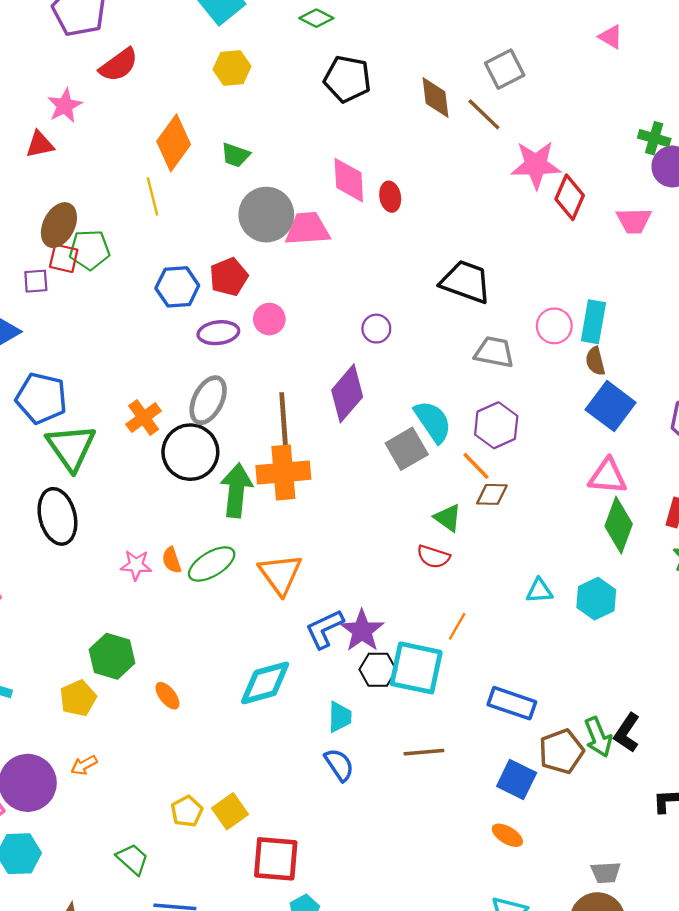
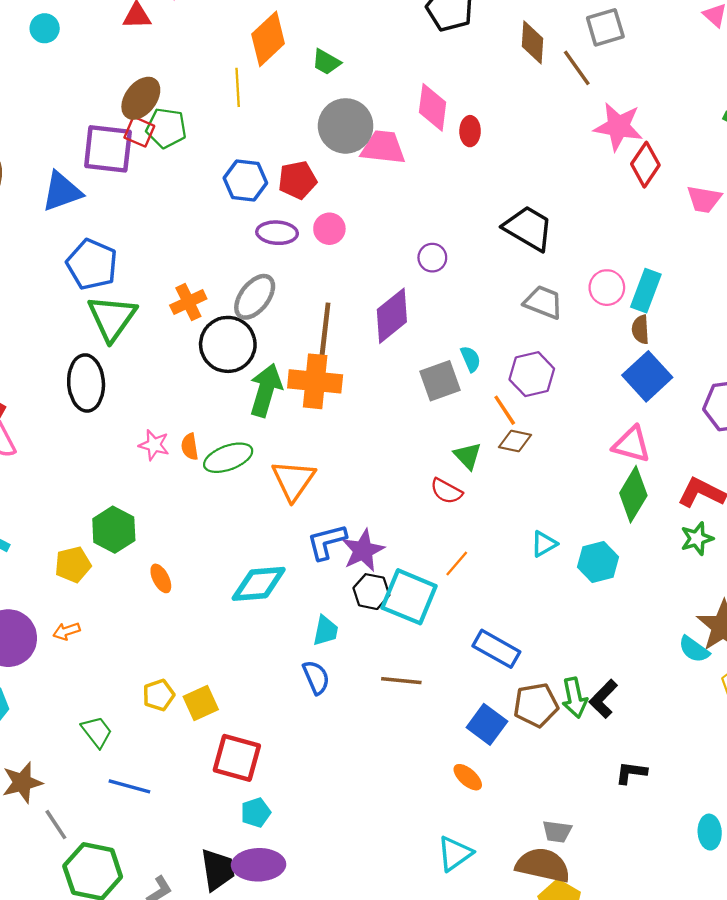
purple square: (36, 281) -> (108, 149), size x2.0
cyan semicircle: (433, 422) -> (471, 359), size x0.6
cyan triangle: (539, 591) -> (544, 544), turned -36

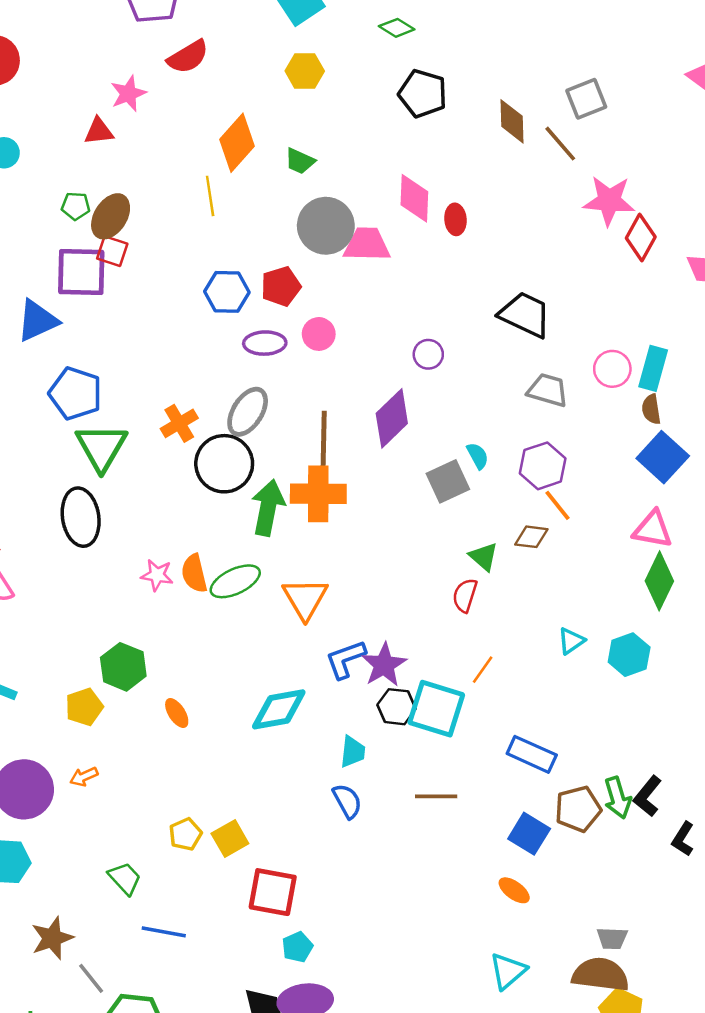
green pentagon: (166, 128) -> (76, 206), moved, size x0.7
orange line: (505, 410) -> (558, 505), moved
orange semicircle: (190, 447) -> (194, 573), size x1.4
red semicircle: (446, 491) -> (465, 595), turned 84
black L-shape: (631, 773) -> (683, 839), moved, turned -60

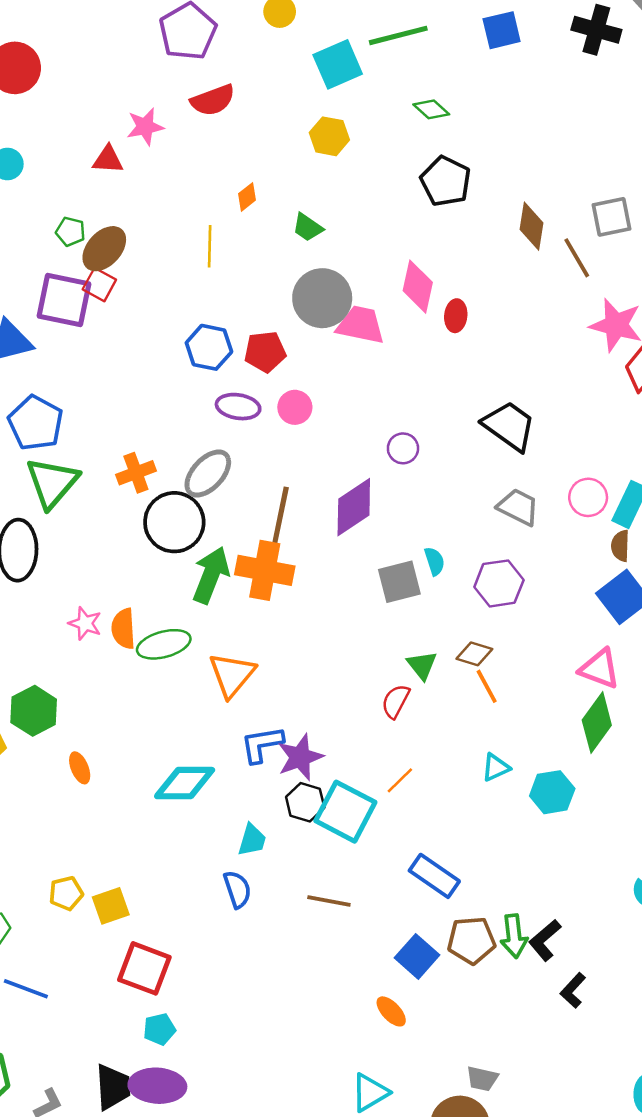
orange diamond: (237, 143) -> (247, 197), size x0.5
orange line: (558, 505) -> (487, 686), moved

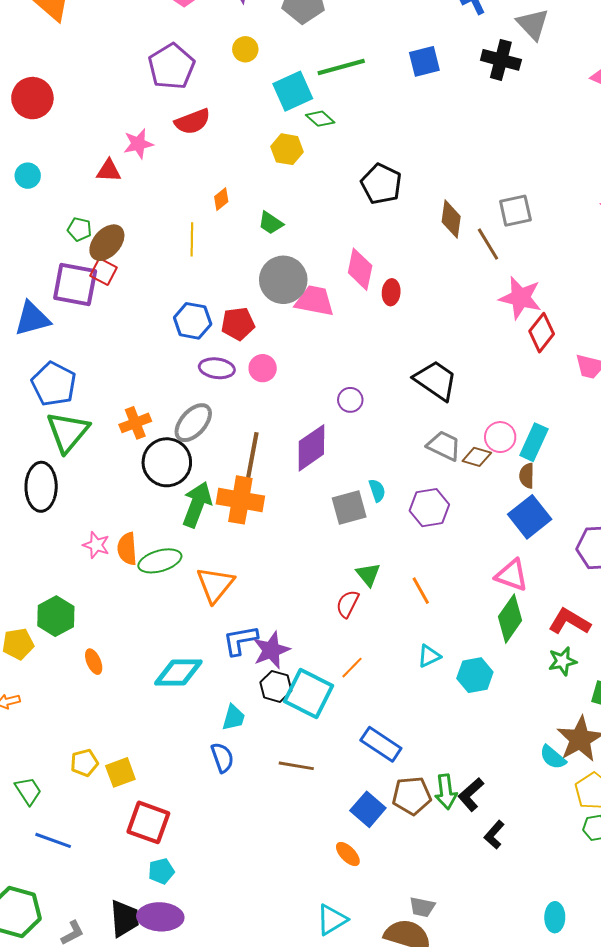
green diamond: (431, 109) -> (320, 119), moved
brown diamond: (474, 654) -> (477, 457), moved

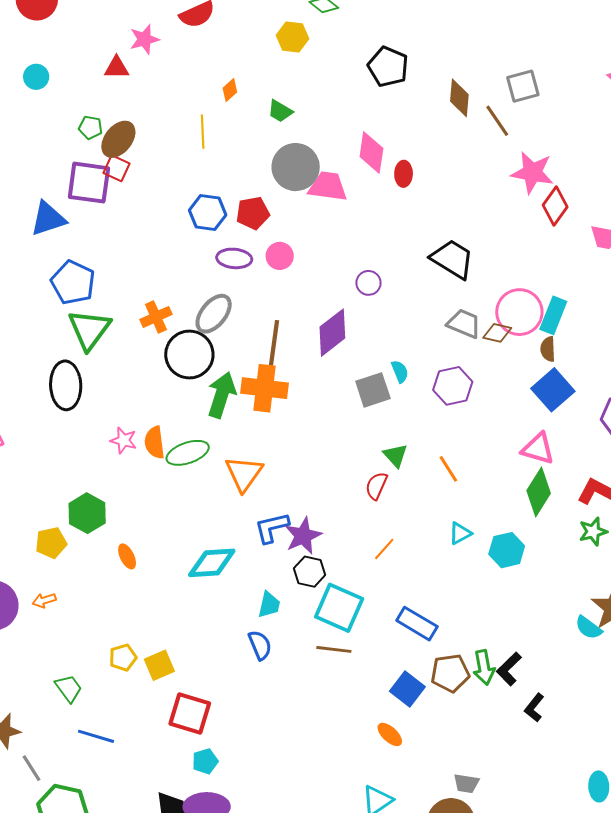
pink circle: (500, 437) -> (519, 312), size x1.5
cyan square: (308, 693) -> (339, 608), moved

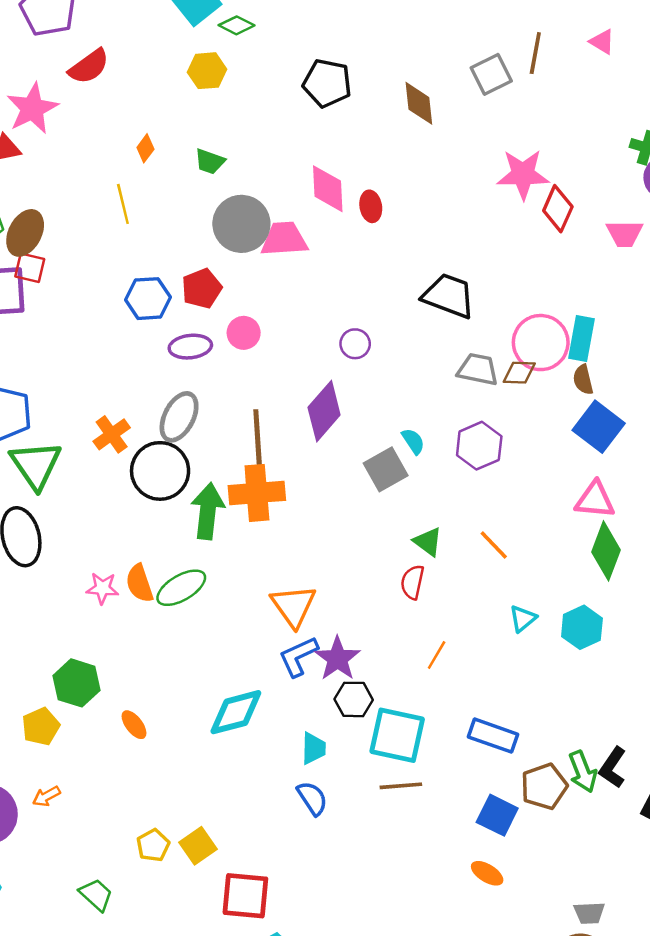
pink star: (144, 39) -> (32, 108), size x1.4
brown line: (497, 121) -> (535, 53), moved, turned 56
orange triangle: (244, 474) -> (293, 606), moved

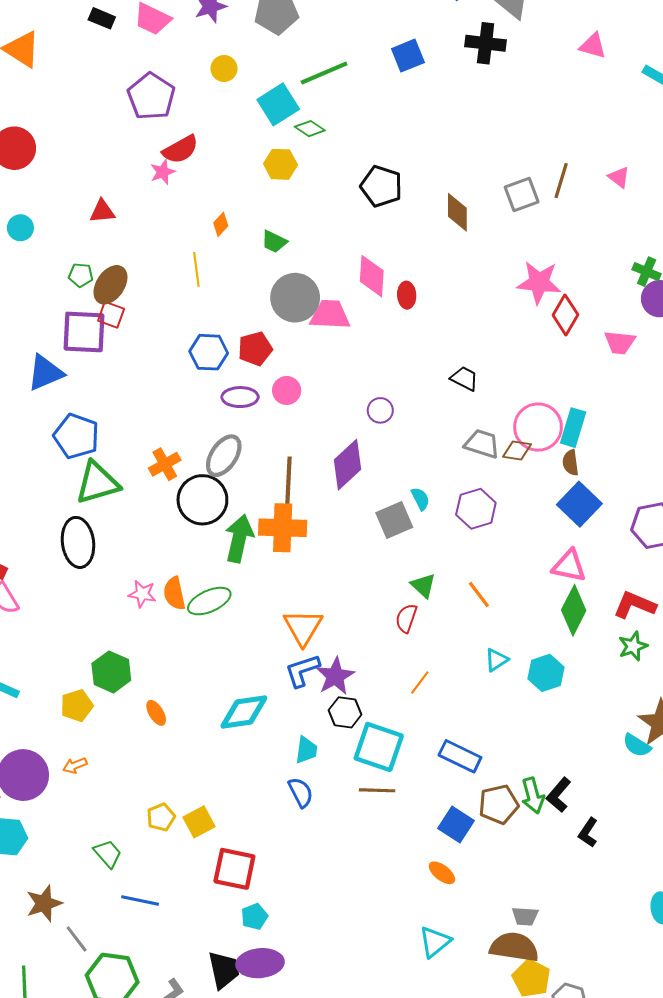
pink star: (32, 108) -> (163, 172), moved, size x0.6
black trapezoid: (449, 296) -> (464, 379), size x0.6
green triangle: (36, 465) -> (97, 483), turned 42

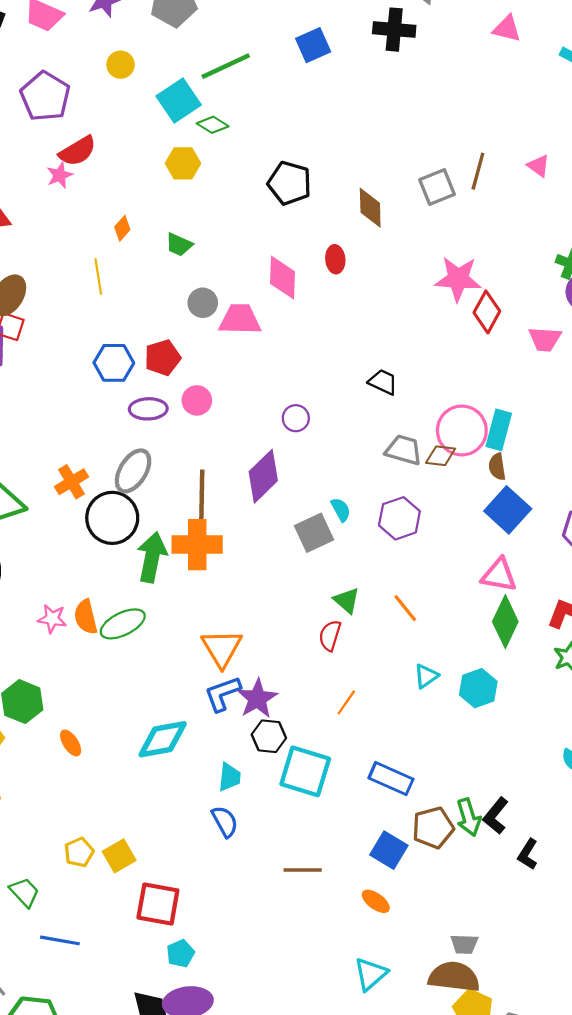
red ellipse: (407, 295) -> (335, 259), moved
gray circle: (295, 298) -> (203, 303), size x0.6
brown line: (377, 790) -> (303, 870), moved

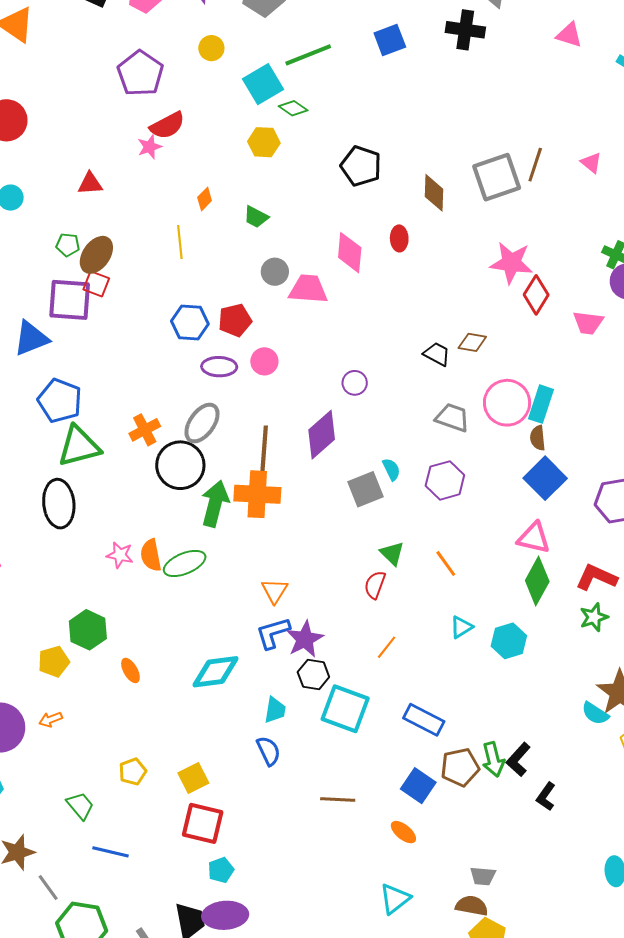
gray square: (437, 187) -> (497, 177), size x1.4
brown diamond: (441, 456) -> (472, 342), moved
orange triangle: (222, 648) -> (275, 591), size x0.7
yellow square: (119, 856) -> (193, 778), moved
brown semicircle: (454, 977) -> (472, 906), size x0.7

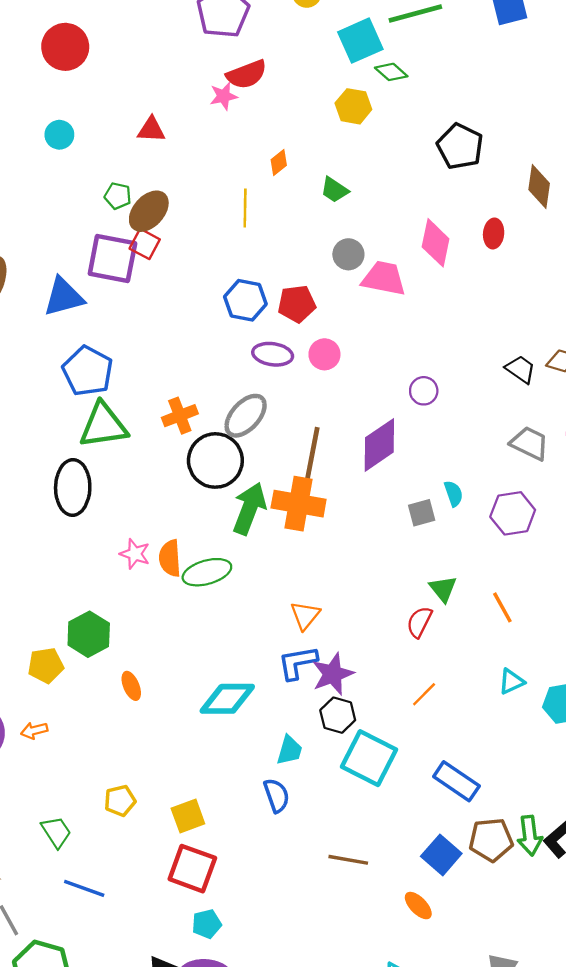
gray square: (366, 489) -> (422, 513), size x0.7

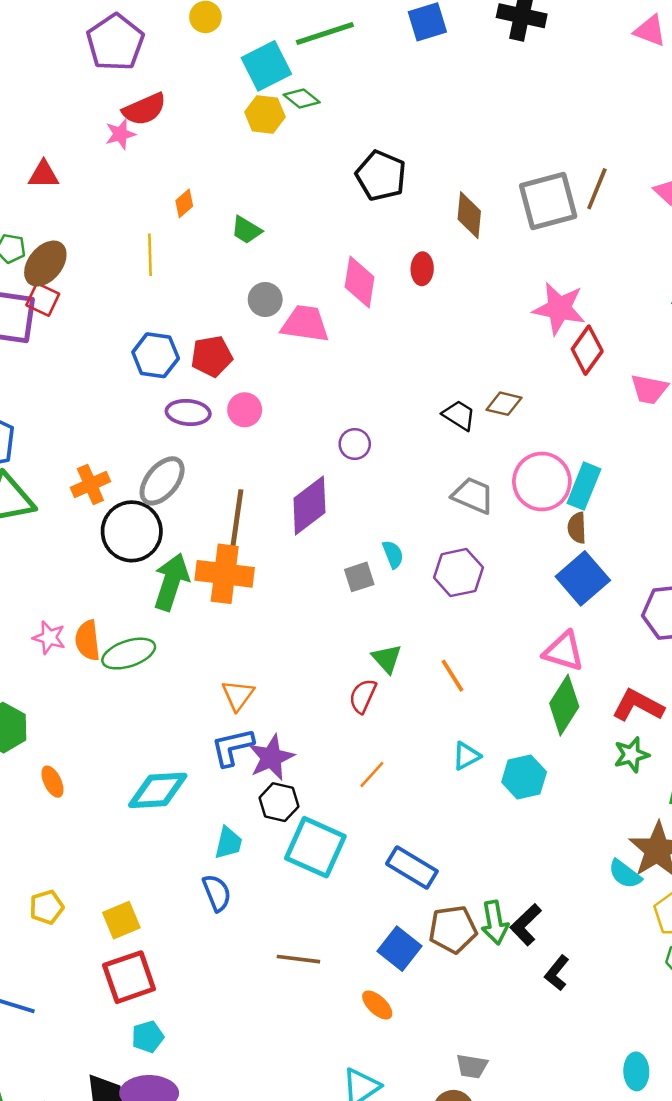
yellow hexagon: (353, 106) -> (265, 115), moved
red square: (192, 869) -> (129, 977), turned -36

